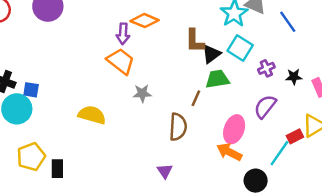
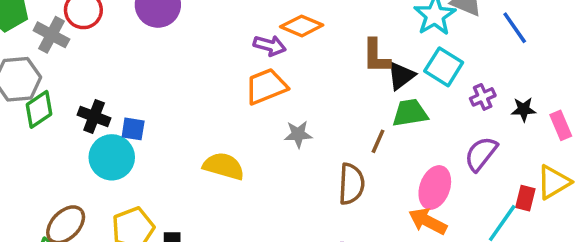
purple arrow: (123, 34) -> (270, 46), turned -78
orange trapezoid: (121, 61) -> (266, 86), turned -60
red rectangle: (295, 136) -> (525, 198), turned -49

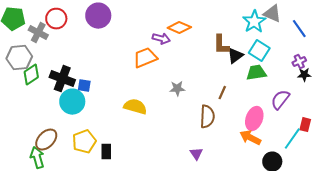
orange trapezoid: (266, 86) -> (145, 58), moved
purple cross: (483, 97) -> (299, 62), moved
green trapezoid: (410, 113) -> (256, 73), moved
black cross: (94, 116) -> (62, 79), size x1.4

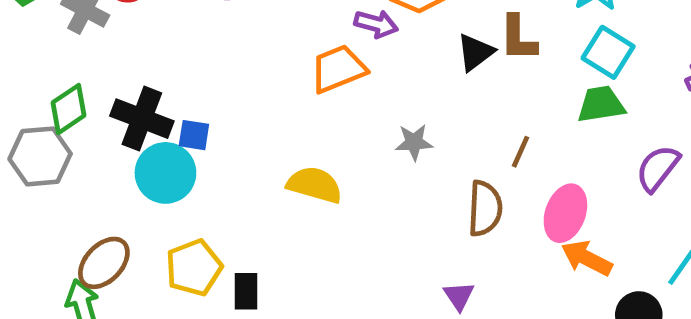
black triangle: (235, 56) -> (475, 52), moved
gray hexagon: (19, 58) -> (40, 156), moved
pink ellipse: (254, 119) -> (565, 213), moved

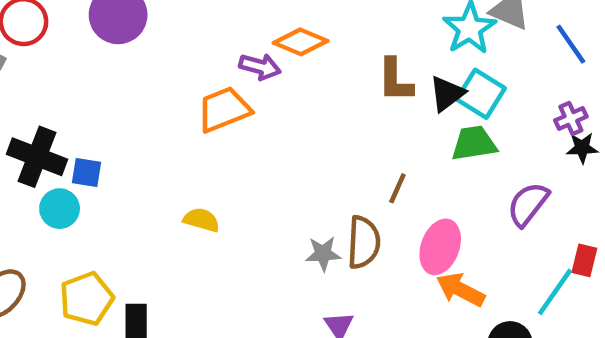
black triangle: (475, 52) -> (447, 94), moved
gray star: (414, 142) -> (323, 254), moved
cyan circle: (165, 173) -> (60, 209), size x0.7
yellow semicircle: (315, 185) -> (201, 220), size x0.7

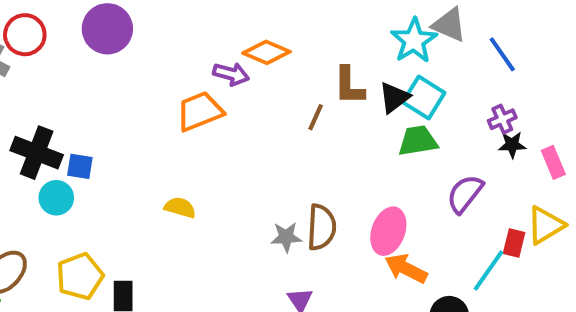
brown line: (397, 188) -> (316, 117), moved

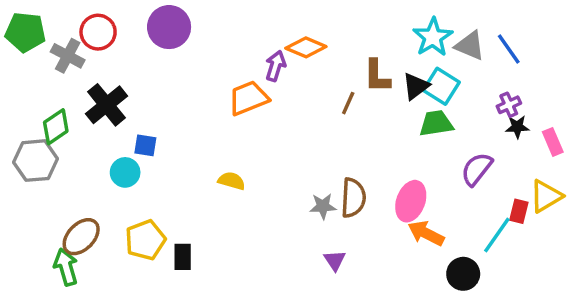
gray triangle: (449, 25) -> (470, 46), moved
purple arrow: (231, 74) -> (276, 66), turned -88
black cross: (37, 153) -> (106, 105), moved, turned 30

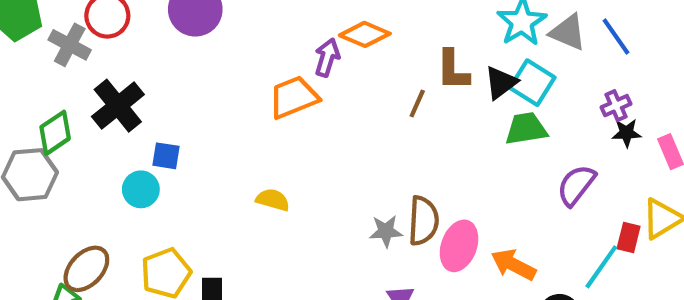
pink ellipse: (411, 201) -> (459, 246), moved

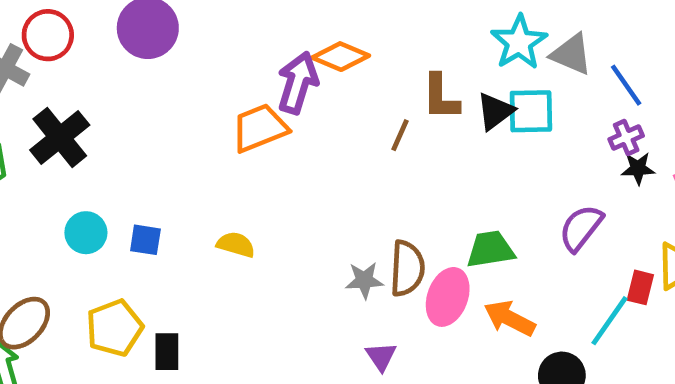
blue line: (616, 37) -> (626, 85), moved
purple arrow: (327, 57) -> (298, 83), size x1.4
cyan square: (532, 83) -> (531, 111), turned -33
green trapezoid: (526, 129) -> (490, 249), moved
blue square: (166, 156) -> (145, 240), moved

